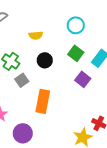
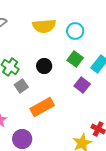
yellow semicircle: (36, 35) -> (44, 26), moved, size x1.6
orange rectangle: (43, 101) -> (42, 107), turned 50

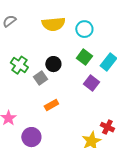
gray square: (21, 86) -> (40, 78), moved
orange rectangle: (42, 107) -> (51, 105), size x0.6

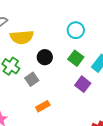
yellow semicircle: (53, 24) -> (22, 37), moved
black circle: (53, 64) -> (45, 57), moved

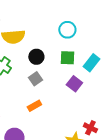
green square: (76, 58) -> (67, 58), turned -35
gray square: (32, 79) -> (35, 79), moved

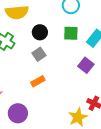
purple square: (74, 84) -> (86, 65), moved

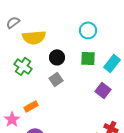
orange rectangle: (38, 81) -> (31, 106), moved

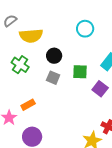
green square: (88, 58) -> (80, 72), moved
gray square: (56, 79) -> (53, 78), turned -32

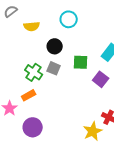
cyan circle: (85, 29) -> (69, 19), moved
yellow semicircle: (31, 36) -> (32, 26), size x0.7
green cross: (20, 65) -> (34, 72), moved

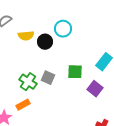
black circle: (55, 46) -> (45, 42), moved

